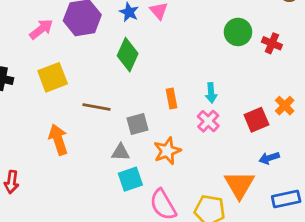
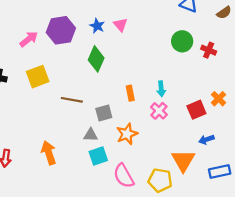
orange arrow: (58, 140) -> (49, 153), moved

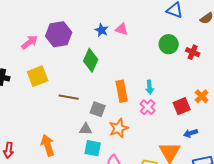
pink triangle: (120, 25) -> (122, 29), moved, turned -32
blue star: (97, 26) -> (102, 30), moved
orange rectangle: (130, 93) -> (122, 91), size x1.5
gray square: (104, 113) -> (98, 109), turned 35
cyan square: (98, 156) -> (93, 148), turned 30

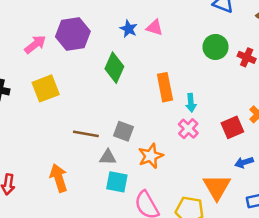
orange rectangle: (122, 91) -> (165, 87), moved
brown line: (69, 97) -> (86, 134), moved

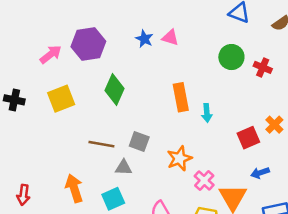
green diamond: (114, 68) -> (114, 90), moved
pink cross: (188, 129) -> (204, 181), moved
orange star: (151, 156) -> (179, 158), moved
cyan square: (117, 182) -> (113, 199), moved, turned -35

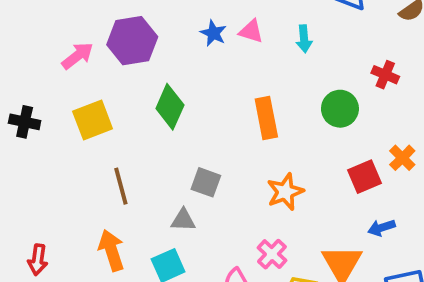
green circle: (231, 57) -> (340, 109), moved
cyan arrow: (207, 113) -> (304, 39), moved
brown line: (101, 144) -> (121, 186), moved, turned 65
orange star: (179, 158) -> (285, 192), moved
pink cross: (204, 181) -> (272, 254), moved

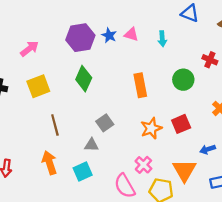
purple hexagon: (132, 41) -> (80, 38), moved
red square: (365, 177) -> (181, 124), moved
gray square: (206, 182) -> (105, 123), turned 35

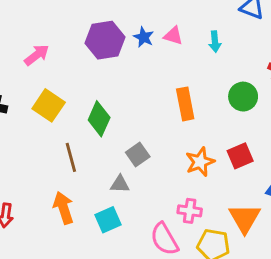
green diamond: (84, 79) -> (99, 119), moved
yellow square: (38, 86) -> (49, 105), turned -35
pink cross: (143, 165) -> (190, 211), turned -35

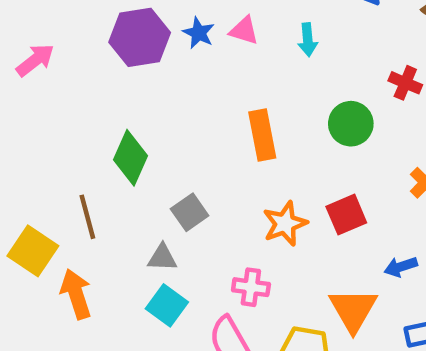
yellow square: (49, 105) -> (33, 251), moved
pink cross: (190, 211) -> (251, 287), moved
cyan square: (108, 220) -> (167, 305), moved, turned -30

